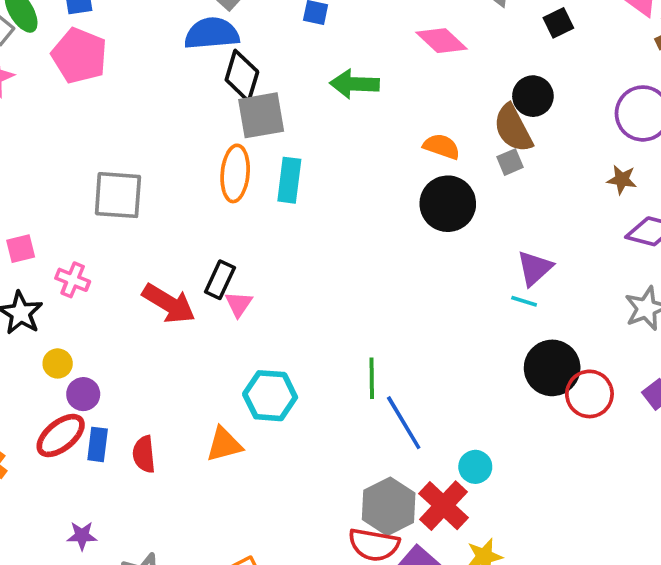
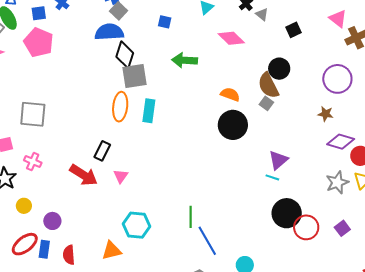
gray square: (510, 162) -> (266, 103), turned -32
gray square: (118, 195) -> (33, 114), moved
black rectangle: (220, 280) -> (102, 151), moved
purple circle: (83, 394) -> (52, 221), moved

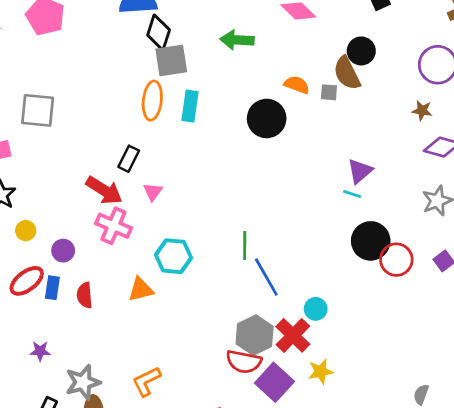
gray square: (266, 103) -> (329, 92), moved, turned -32
black circle: (233, 125) -> (267, 118), moved
pink cross: (33, 161) -> (113, 226), moved, size x1.5

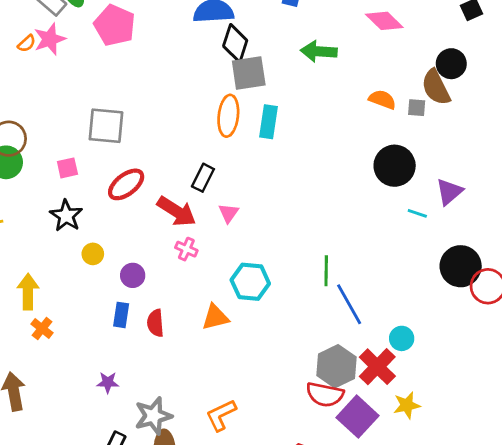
black circle: (267, 118) -> (395, 166), moved
cyan line: (352, 194) -> (417, 213), moved
pink cross: (113, 226) -> (186, 249), size x0.6
red ellipse: (27, 281) -> (126, 184), moved

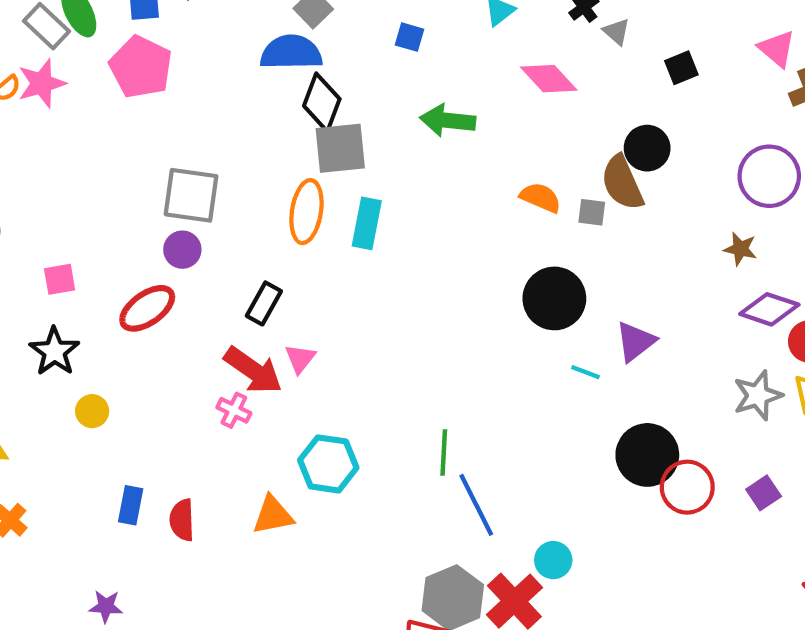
gray square: (106, 126) -> (191, 195), moved
red arrow: (177, 211) -> (253, 370), moved
purple circle: (133, 275) -> (182, 250), moved

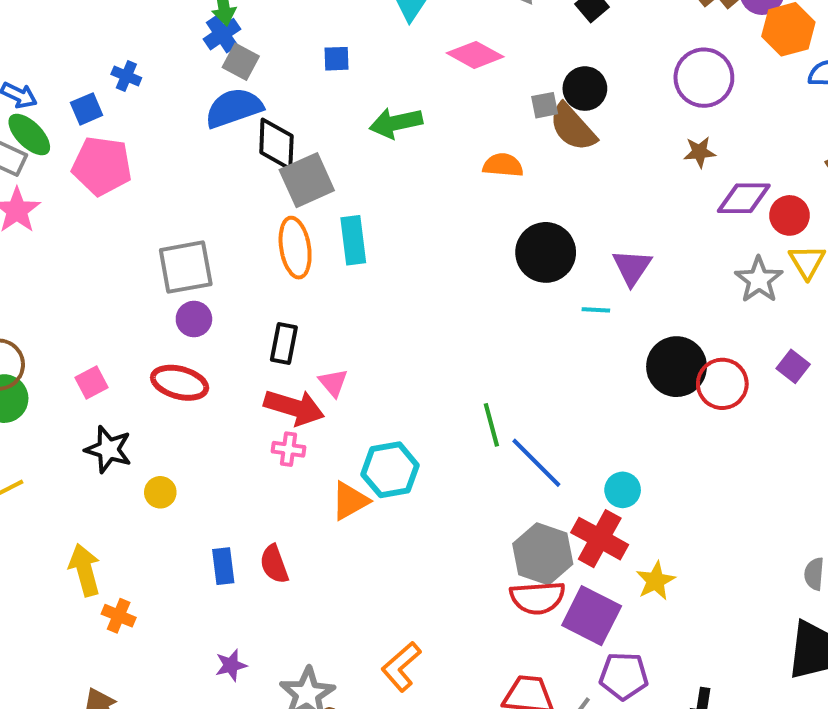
gray square: (592, 212) -> (545, 105), moved
red ellipse: (147, 308) -> (180, 383), turned 68
orange triangle: (273, 515) -> (350, 501), moved

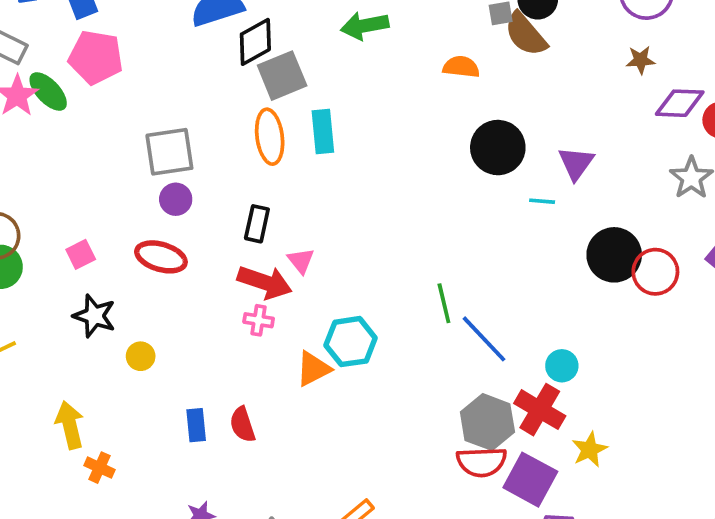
green ellipse: (29, 135) -> (48, 91), moved
black diamond: (276, 144) -> (255, 42), turned 57

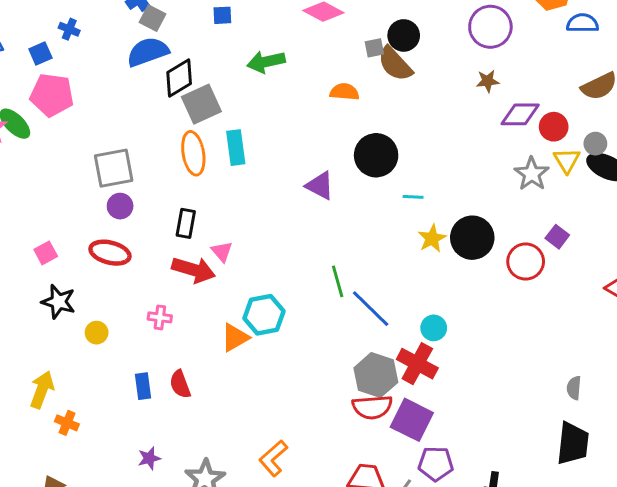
purple triangle: (576, 163) -> (320, 186), moved, turned -36
red circle: (655, 272) -> (526, 262), moved
pink cross: (259, 320) -> (160, 317), moved
yellow arrow: (70, 425) -> (42, 390), turned 36
yellow star: (590, 449) -> (432, 238), moved

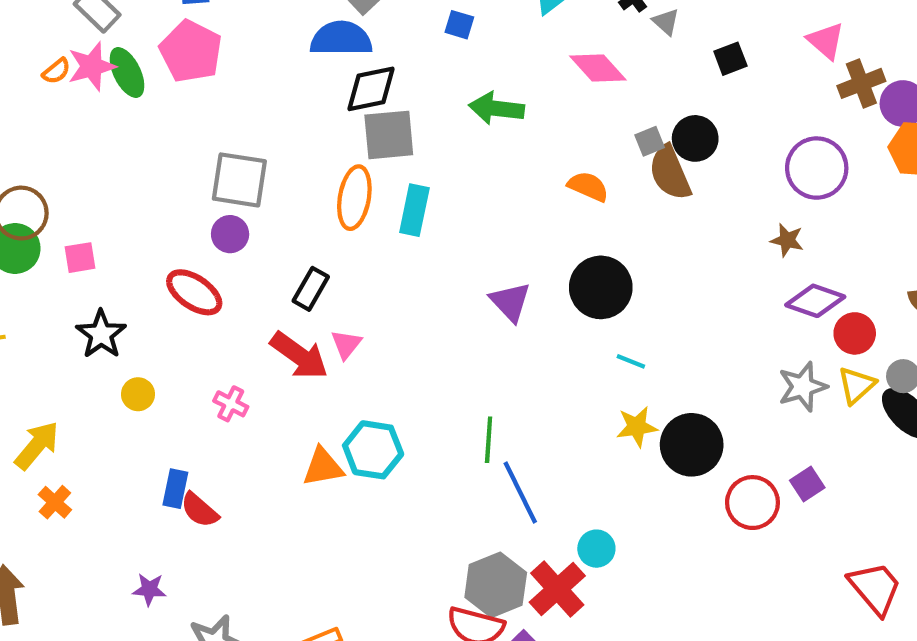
gray square: (374, 48) -> (650, 141), turned -30
pink square: (46, 253) -> (80, 258), moved
red semicircle: (180, 384) -> (200, 510), moved, turned -48

